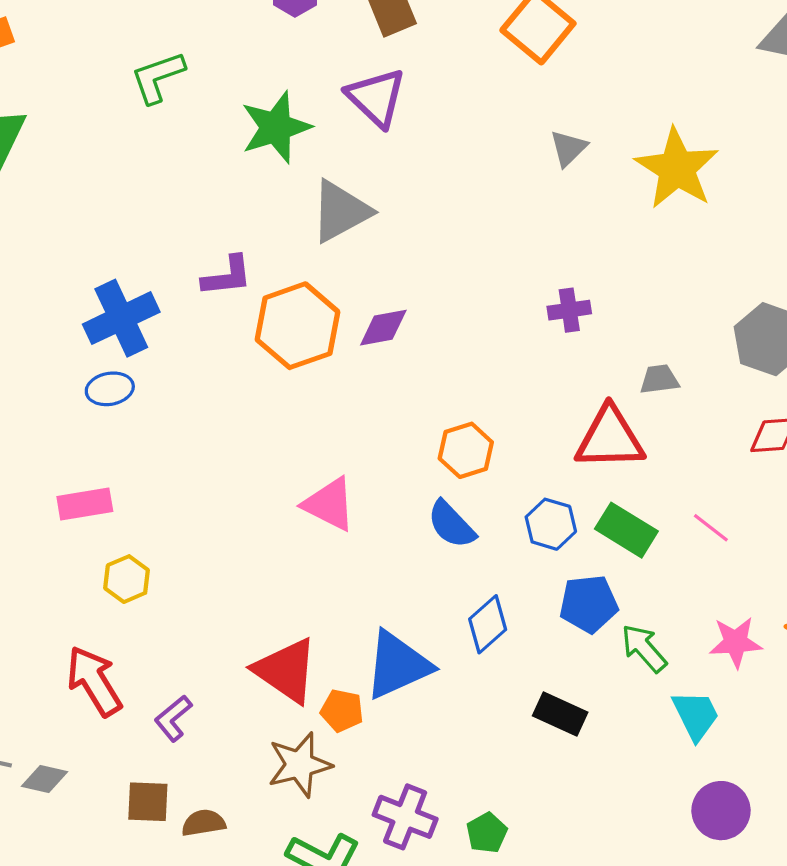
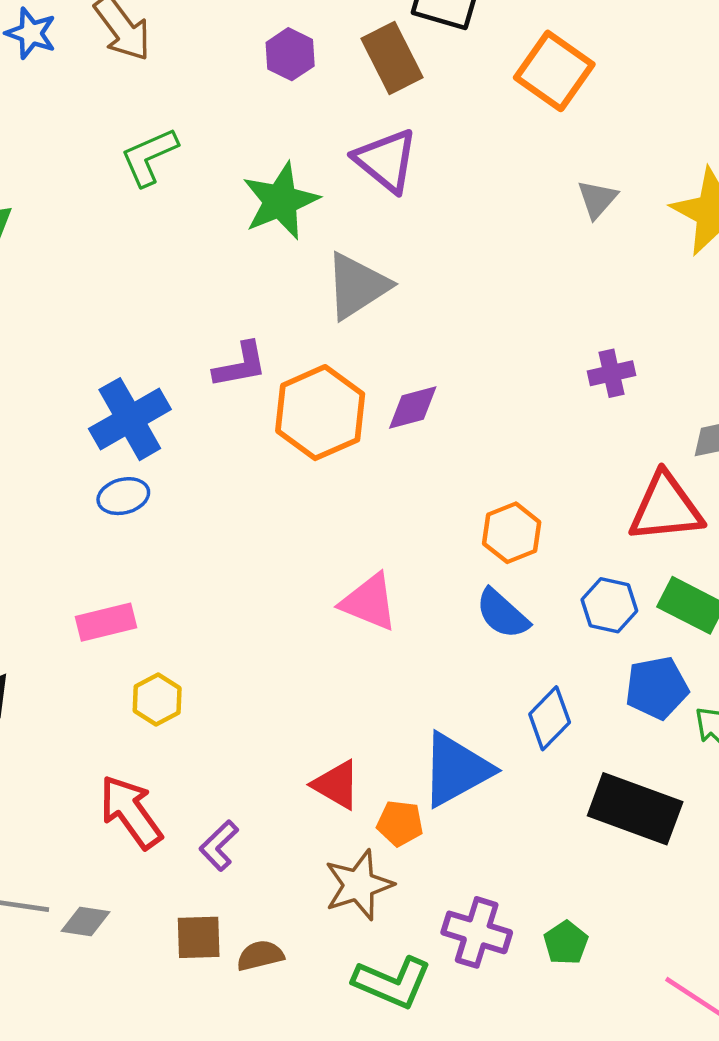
red triangle: (286, 670) -> (336, 785), size x0.7
black rectangle: (560, 714) -> (635, 809), size x1.6

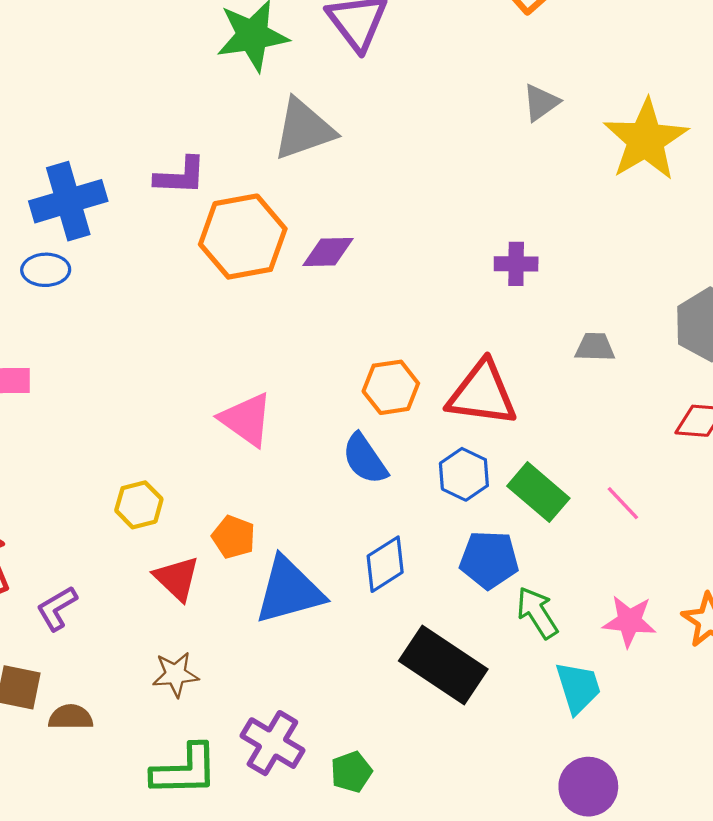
red triangle: (666, 508) -> (482, 394), moved
yellow hexagon: (157, 699) -> (139, 505), moved
orange pentagon: (400, 823) -> (234, 537), moved
brown star: (359, 885) -> (175, 674), size x0.7
green L-shape: (392, 982) -> (185, 770), turned -38

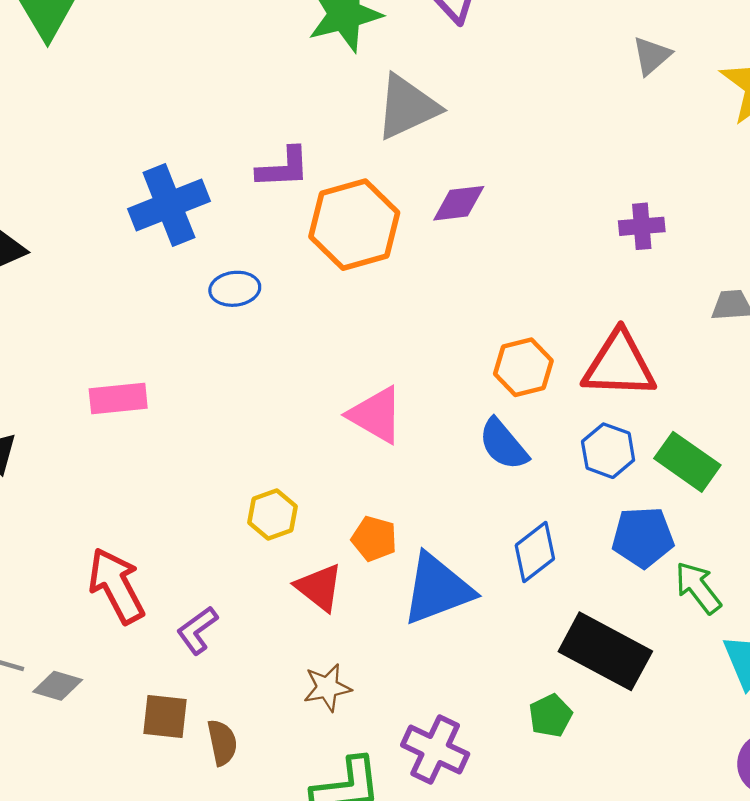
purple diamond: (328, 252) -> (459, 203), moved
blue ellipse: (46, 270) -> (235, 289), moved
brown semicircle: (71, 717) -> (222, 742), turned 84
green pentagon: (351, 772) -> (551, 716), moved

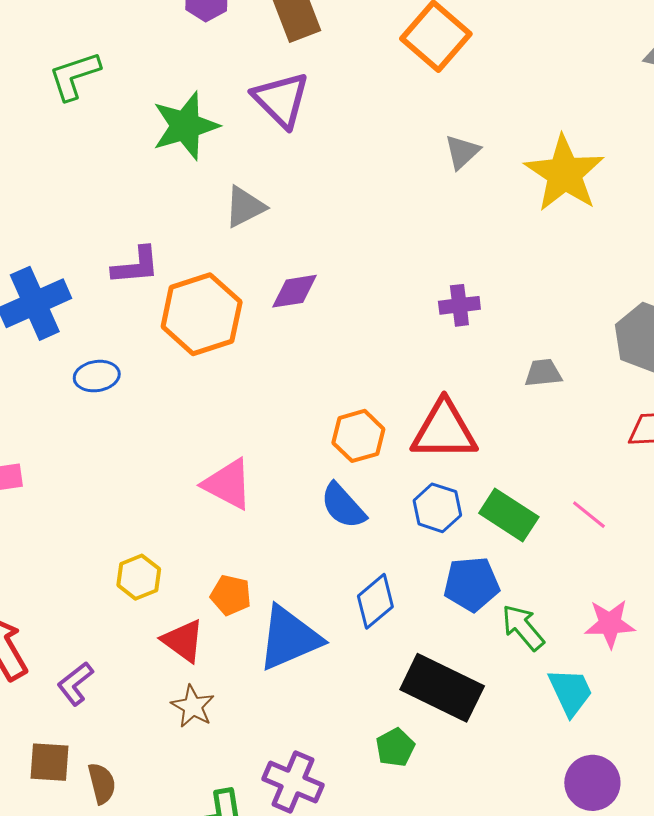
gray triangle: (407, 107) -> (245, 207), size x0.7
brown star: (327, 688) -> (193, 706), moved, turned -30

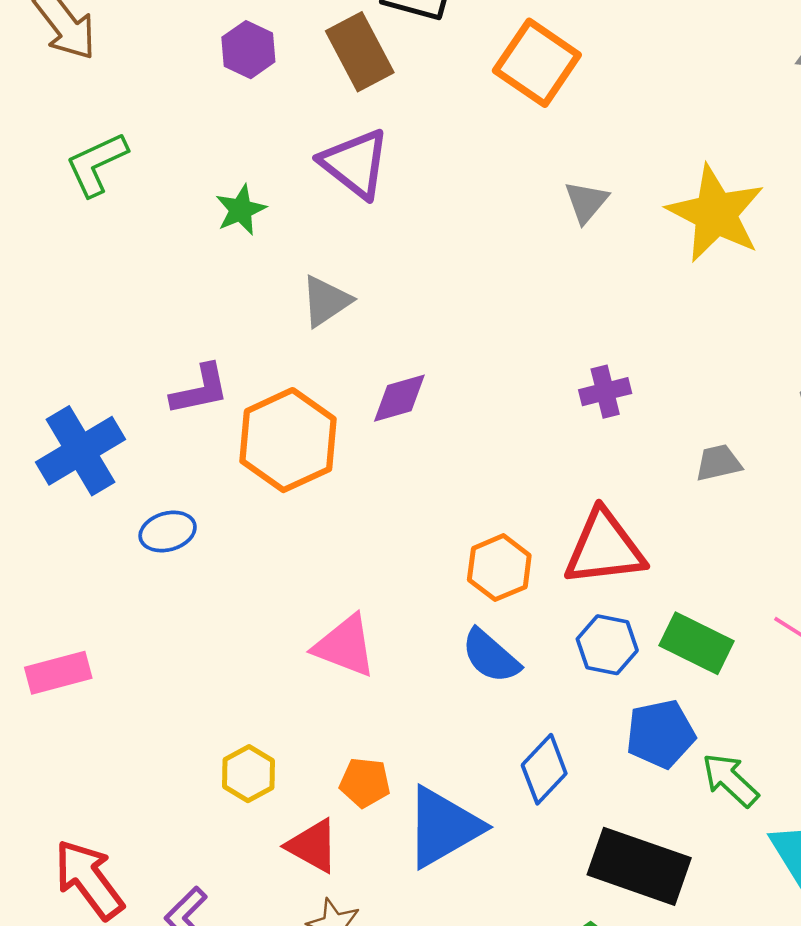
green star: (185, 126) -> (241, 210), size x0.6

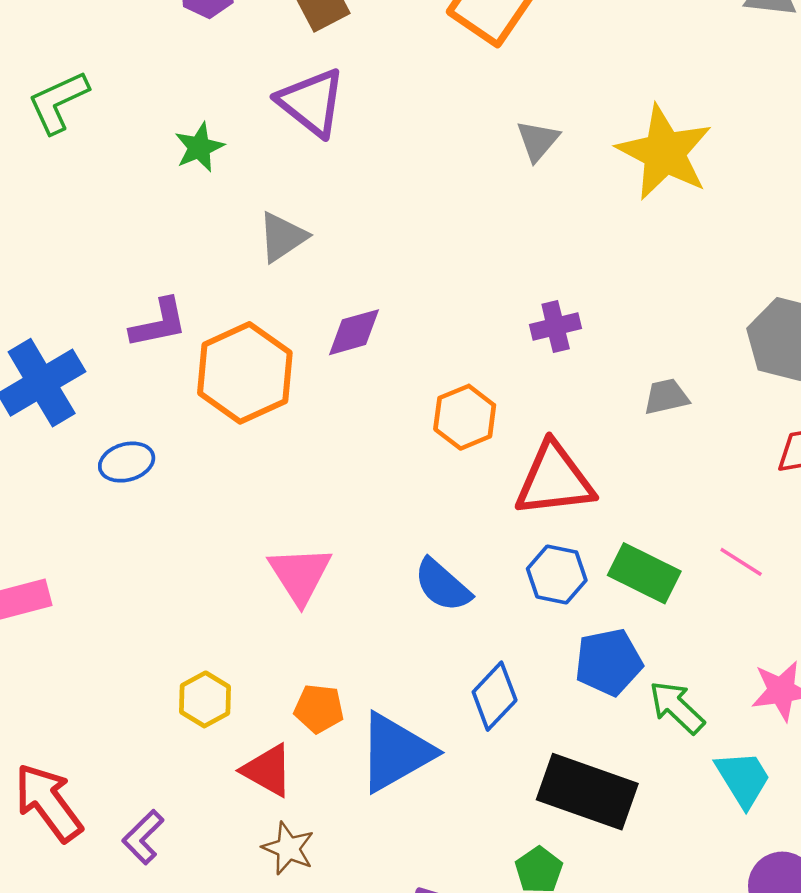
orange hexagon: (499, 568) -> (465, 417), moved
pink triangle: (345, 646) -> (300, 575), turned 36

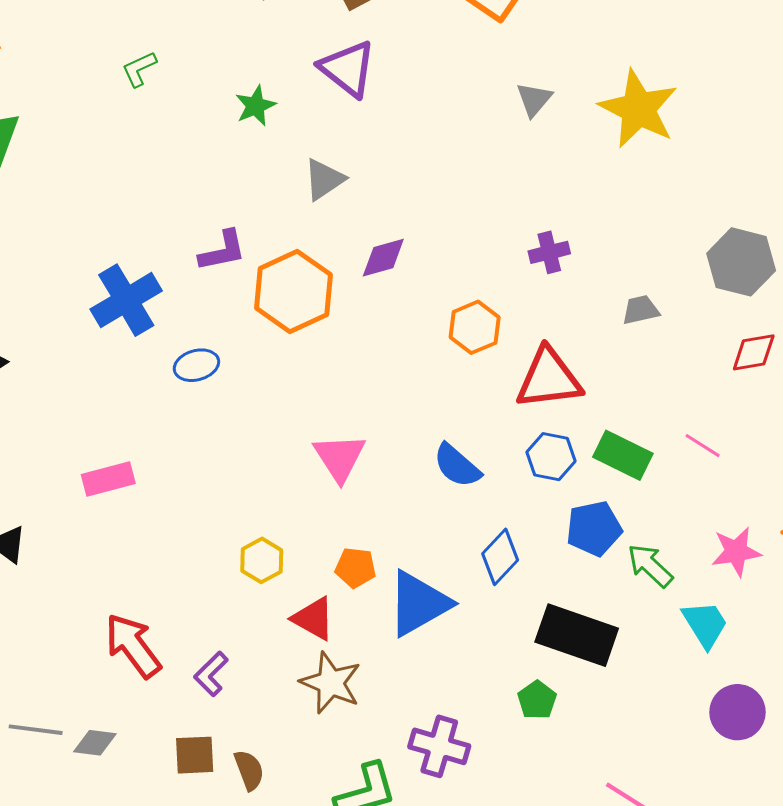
green L-shape: (58, 102) -> (139, 69), size x0.7
brown star: (288, 848) -> (331, 683), size x1.4

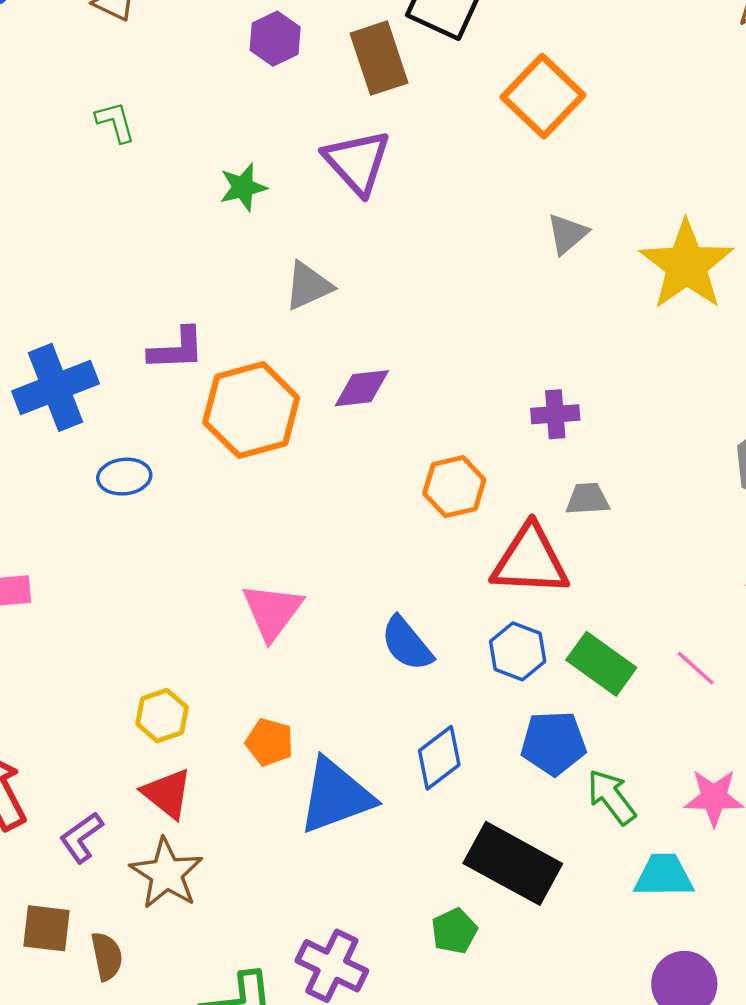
green L-shape: (139, 69) -> (115, 122), turned 90
gray trapezoid: (641, 310) -> (588, 499), moved
red triangle: (313, 619) -> (167, 793), moved
cyan trapezoid: (705, 624) -> (664, 876), turned -68
brown star: (331, 683) -> (166, 873), moved

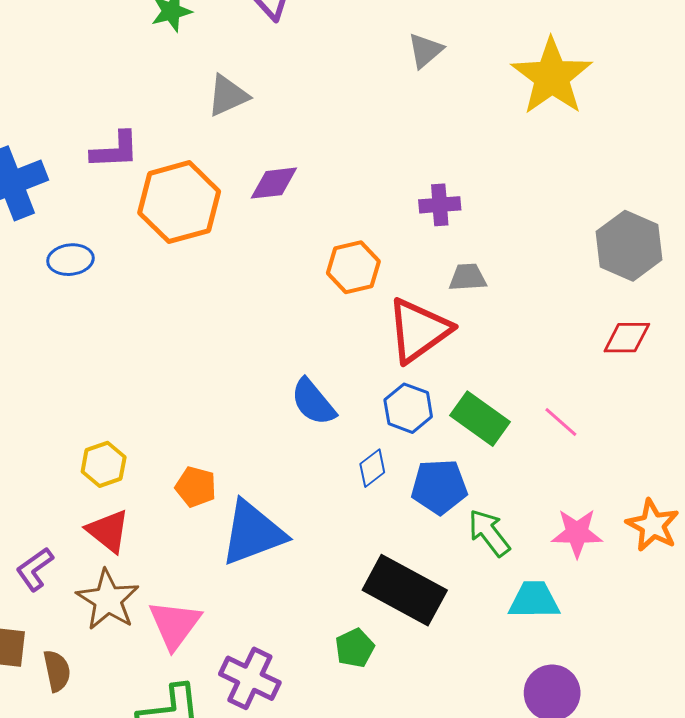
gray triangle: (567, 234) -> (425, 50), moved
red triangle: (530, 560) -> (419, 330), turned -38
pink triangle: (272, 611) -> (175, 624), moved
blue diamond: (439, 758) -> (372, 468), moved, size x0.7

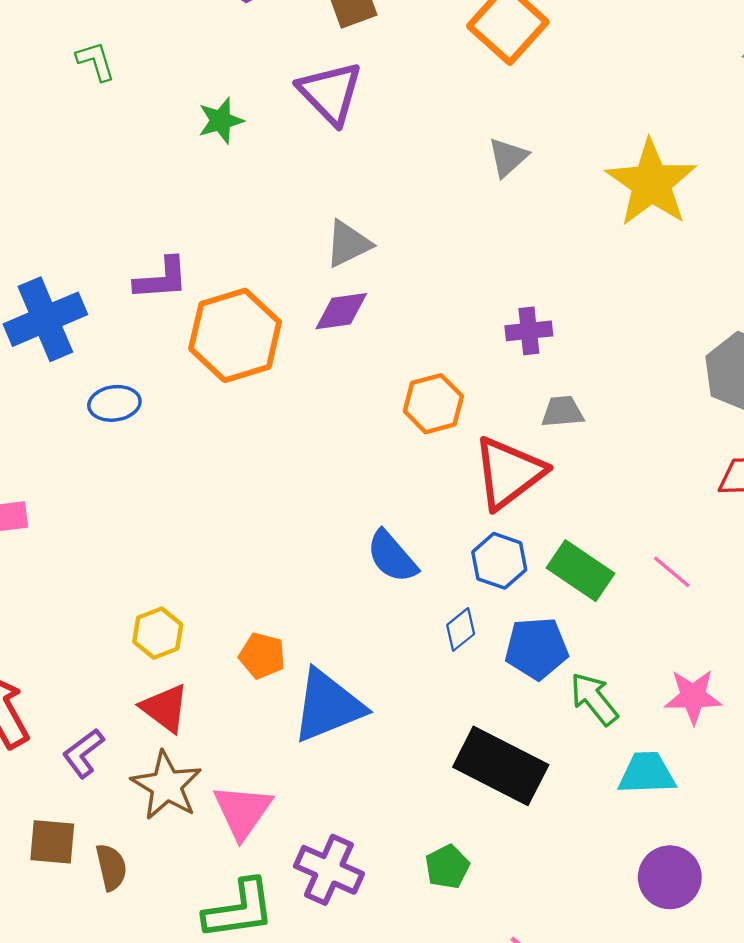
gray triangle: (228, 96) -> (348, 244), moved
green pentagon: (355, 648) -> (447, 867), moved

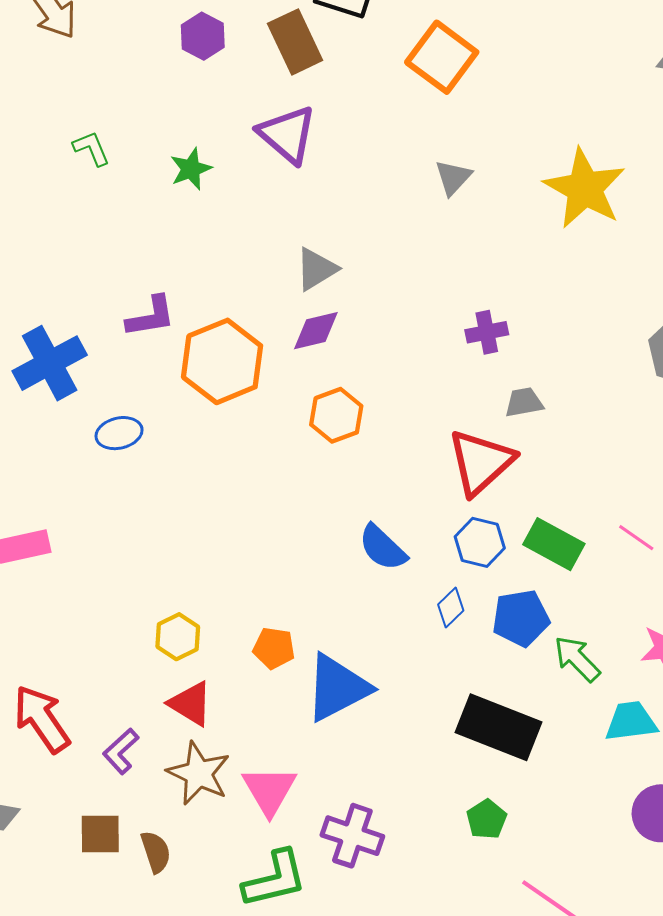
green L-shape: (96, 61) -> (91, 148), moved
orange hexagon: (433, 404) -> (336, 415), moved
green pentagon: (447, 867) -> (487, 819), moved

